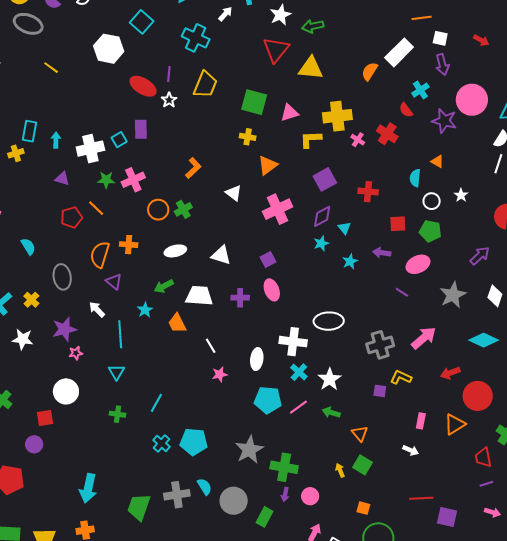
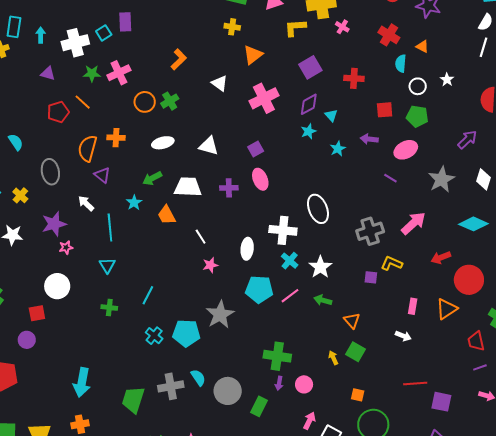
red cross: (387, 134) -> (389, 35), moved
white ellipse: (329, 321) -> (318, 209), turned 72
gray star: (249, 450) -> (220, 315), moved

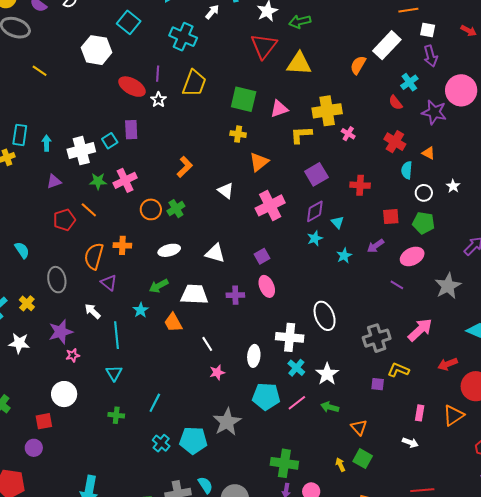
purple triangle: (48, 73) -> (54, 181), turned -35
purple arrow: (369, 139) -> (376, 246), turned -42

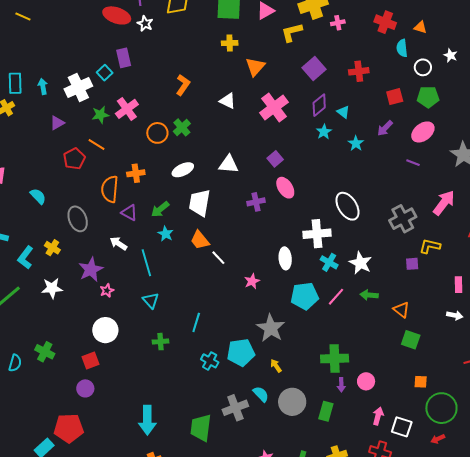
pink cross: (348, 134) -> (338, 23), turned -32
green arrow: (159, 286) -> (160, 209), moved
white trapezoid: (194, 294) -> (200, 203), moved, turned -72
white line: (207, 344) -> (218, 258), moved
yellow arrow: (340, 465) -> (276, 366), moved

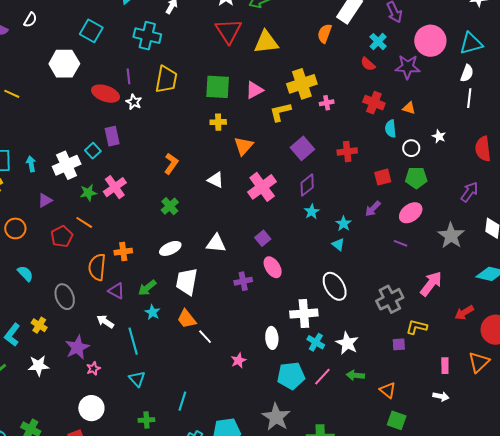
cyan triangle: (343, 112) -> (338, 244), moved
orange circle: (157, 133) -> (15, 228), moved
gray star: (271, 328) -> (276, 417), moved

